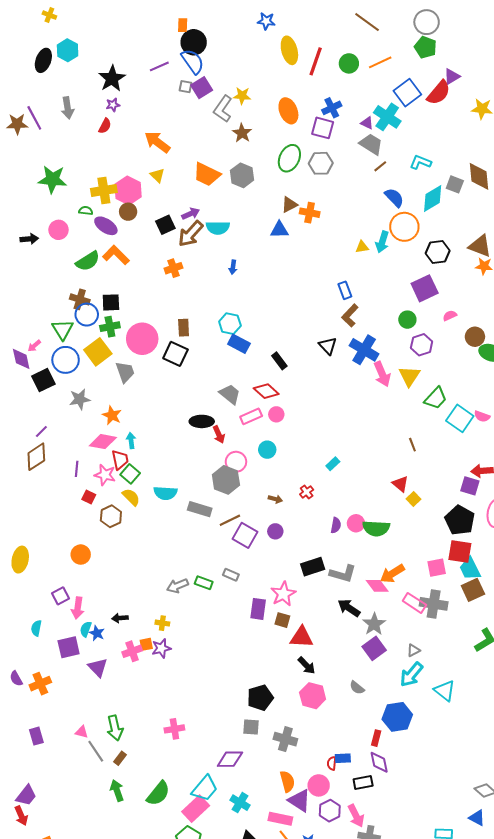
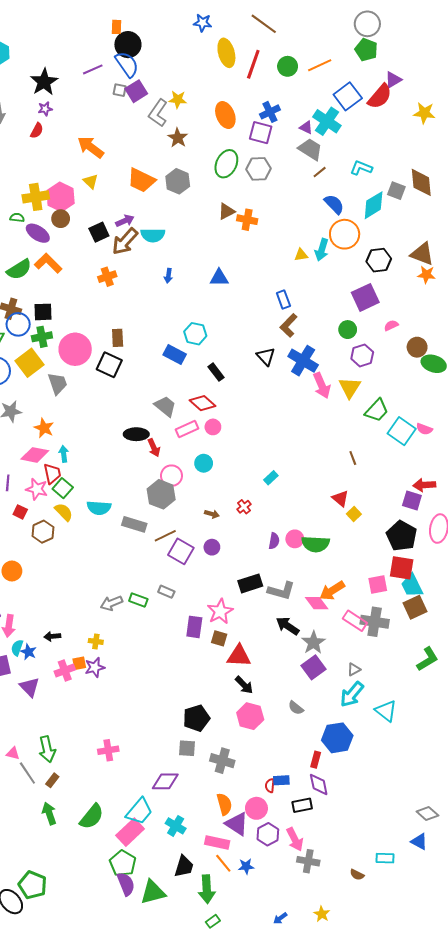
brown line: (367, 22) -> (264, 24), moved
blue triangle: (279, 230) -> (219, 278), moved
cyan hexagon: (230, 324) -> (195, 334), moved

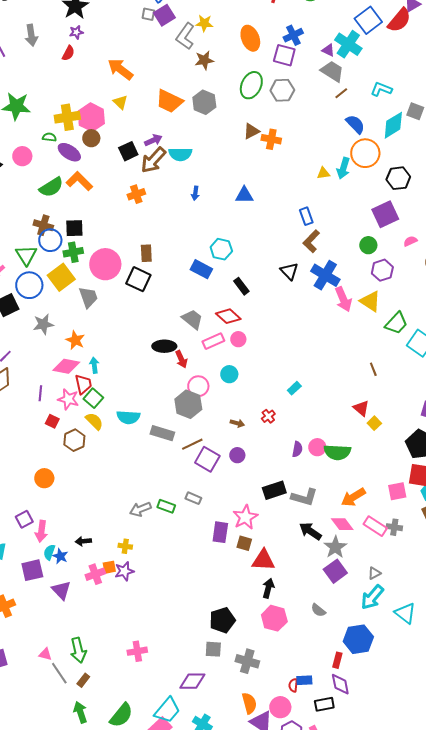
brown star: (178, 138) -> (204, 60), turned 30
yellow triangle: (350, 388) -> (370, 301), turned -30
pink diamond: (317, 603) -> (342, 524), moved
gray cross: (375, 622) -> (394, 527), size x0.6
black arrow: (244, 685) -> (268, 588), turned -120

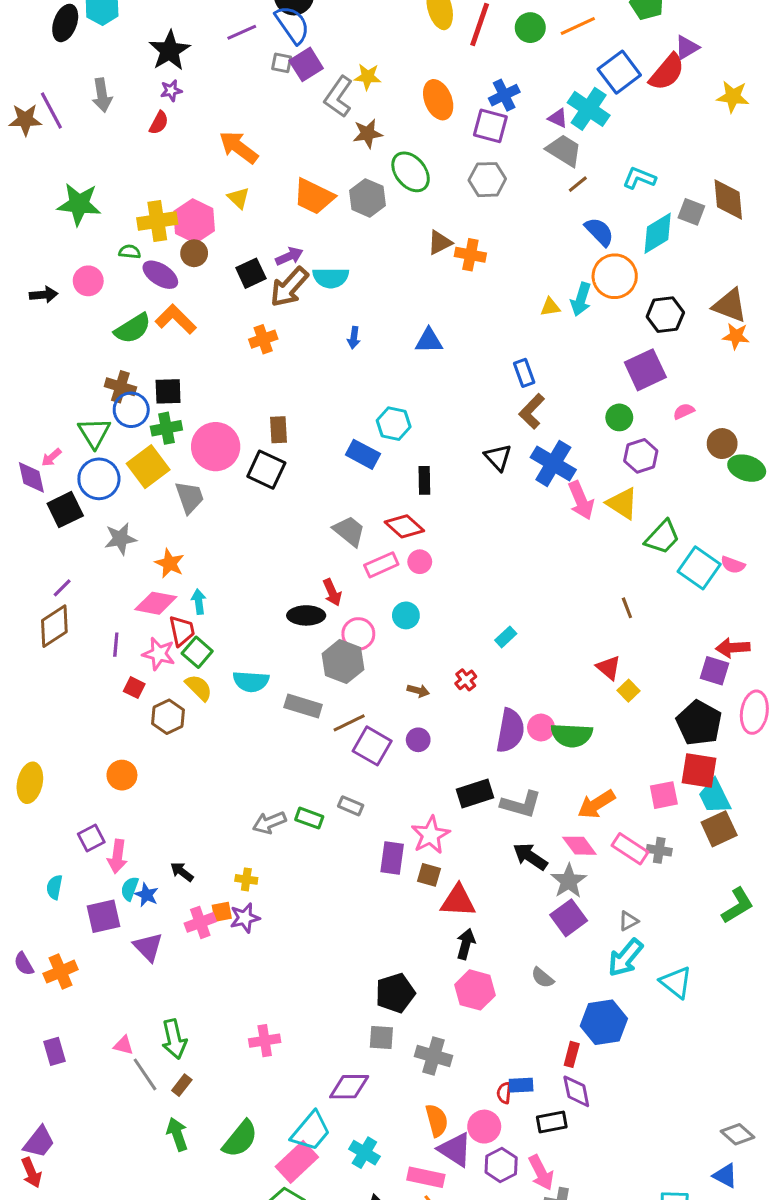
green ellipse: (251, 85) -> (411, 172), moved, turned -64
black rectangle: (241, 286) -> (424, 480), turned 36
black ellipse: (164, 346) -> (306, 615), moved
purple semicircle: (297, 449) -> (510, 731), size x1.8
black arrow: (83, 541) -> (182, 872), turned 42

